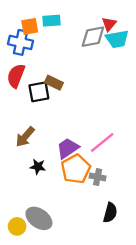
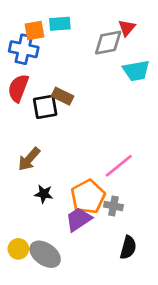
cyan trapezoid: (117, 39) -> (136, 71), moved
purple trapezoid: (68, 148) -> (79, 219), moved
yellow circle: (17, 226) -> (18, 249), moved

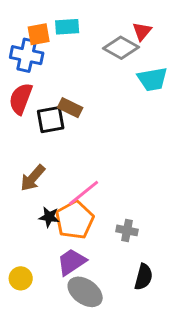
gray diamond: (108, 43) -> (121, 48), turned 40
pink line: (119, 166) -> (84, 193), moved
orange pentagon: (88, 197) -> (75, 220), moved
purple trapezoid: (79, 219) -> (72, 262), moved
gray ellipse: (45, 254) -> (85, 292), moved

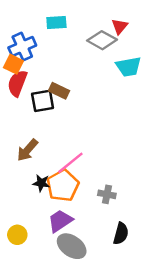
orange square: (39, 34) -> (13, 64), moved, turned 36
blue cross: (27, 55) -> (22, 47), turned -36

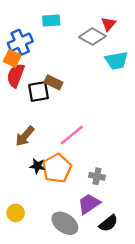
pink line: (70, 163) -> (72, 135), moved
purple trapezoid: (60, 221) -> (89, 204), moved
black semicircle: (121, 234) -> (108, 223), moved, turned 36

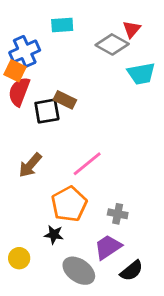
black star: (37, 166) -> (54, 235), moved

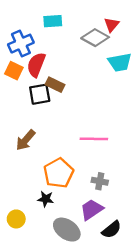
orange square: (15, 71) -> (14, 71), moved
red semicircle: (19, 92) -> (36, 65), moved
pink line: (87, 164) -> (94, 139), moved, turned 40

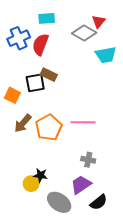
red semicircle: (36, 65) -> (40, 44), moved
orange square: (14, 71) -> (12, 95), moved
orange pentagon: (59, 173) -> (49, 128), moved
yellow circle: (16, 219) -> (31, 184), moved

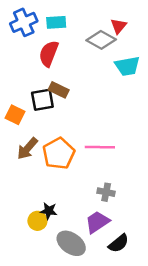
blue cross: (19, 38) -> (24, 22), moved

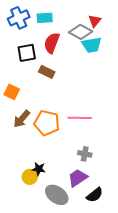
red semicircle: (49, 54) -> (52, 43), moved
cyan trapezoid: (127, 66) -> (92, 45), moved
black square: (42, 100) -> (27, 53), moved
orange pentagon: (59, 153) -> (47, 123), turned -30

